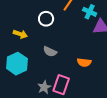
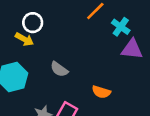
white circle: (46, 19) -> (33, 23), moved

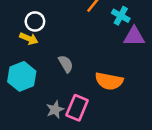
gray semicircle: (59, 69) -> (66, 64), turned -150
orange semicircle: (101, 92) -> (109, 81), size x1.5

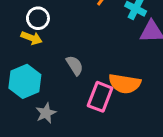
pink rectangle: (77, 108) -> (100, 97), moved
gray star: (55, 110) -> (46, 113), moved

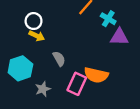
yellow arrow: (32, 38) -> (37, 36), moved
gray star: (46, 113) -> (43, 89), moved

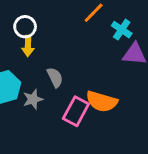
yellow arrow: (37, 36) -> (28, 46), turned 63
gray star: (43, 89) -> (33, 99), moved

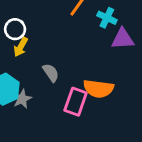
yellow arrow: (28, 46) -> (21, 47), turned 36
gray star: (33, 99) -> (22, 99), moved

